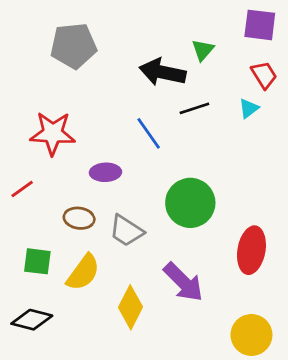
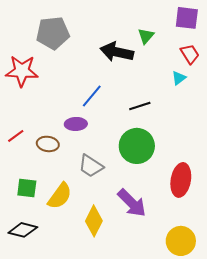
black line: (194, 108) -> (140, 106), moved
red star: (53, 133) -> (22, 71), moved
blue line: (149, 133) -> (92, 96), moved, turned 75
brown ellipse: (79, 218) -> (48, 144), moved

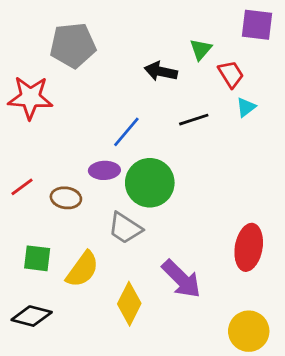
black arrow: (117, 52) -> (161, 71), size x0.7
red trapezoid: (190, 54) -> (231, 74), moved
black line: (140, 106) -> (194, 120), moved
green circle: (137, 146) -> (150, 183), moved

